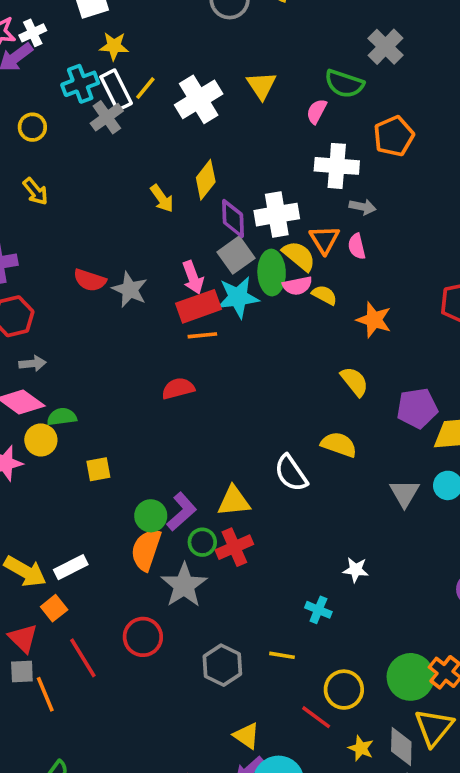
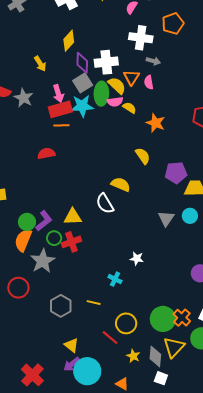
yellow arrow: (162, 198) -> (40, 64), moved
yellow semicircle: (339, 445) -> (121, 184), moved

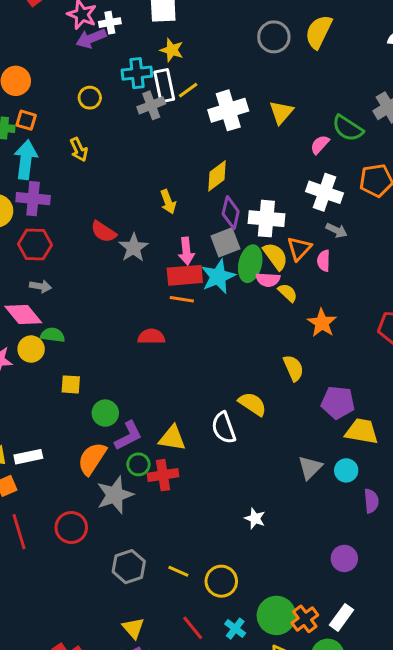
cyan star: (82, 106) -> (218, 276), turned -30
green circle: (27, 222) -> (105, 413), moved
cyan cross: (115, 279) -> (235, 629), moved
yellow circle: (126, 323) -> (221, 581), moved

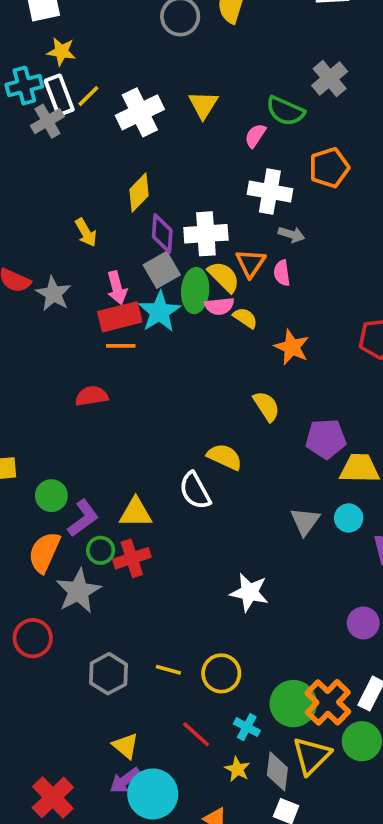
white star: (255, 518) -> (249, 592), size x1.5
orange cross: (305, 619) -> (328, 702), size x1.4

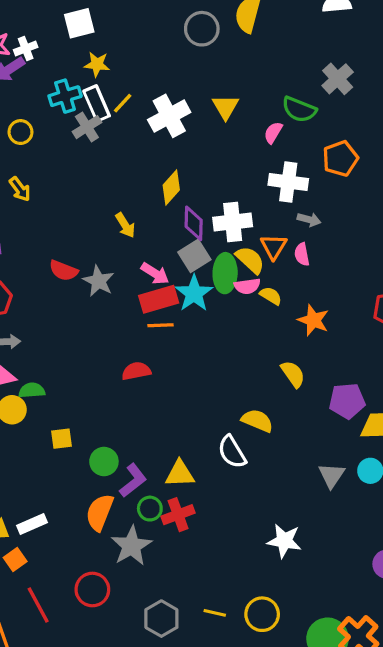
pink arrow: (117, 288) -> (155, 273), turned -40

